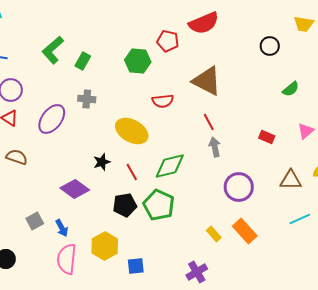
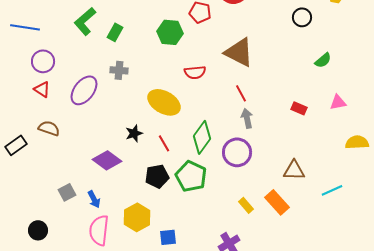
pink triangle: (306, 131) -> (338, 102), turned 30
green diamond: (170, 166) -> (202, 137), turned -40
brown triangle: (291, 180) -> (294, 170), moved
purple circle: (239, 187) -> (237, 152), moved

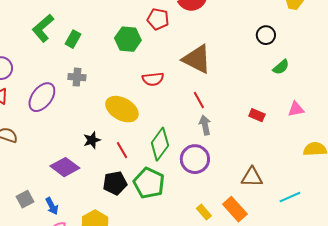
black circle: (302, 17) -> (266, 35), moved

